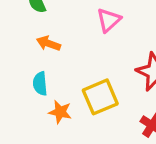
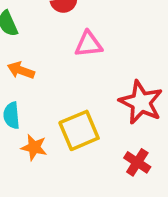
pink triangle: (109, 20) -> (88, 44), turned 36

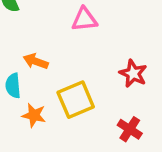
orange arrow: (21, 70) -> (36, 61), moved
red star: (141, 102) -> (133, 73), size x0.7

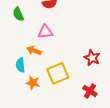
pink triangle: (84, 19) -> (45, 32), moved

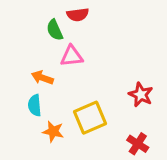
green semicircle: (18, 14) -> (55, 30), moved
orange arrow: (34, 50) -> (42, 78), moved

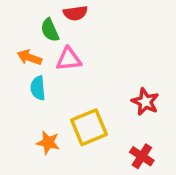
orange arrow: (42, 78) -> (29, 57), moved
cyan semicircle: (35, 105) -> (38, 88), moved

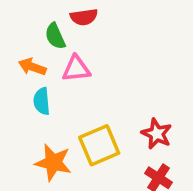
red star: (145, 102) -> (157, 134), moved
orange star: (48, 143) -> (53, 162), size x1.4

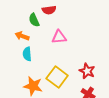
pink triangle: (76, 69) -> (59, 37), moved
yellow square: (99, 145) -> (57, 77), turned -30

